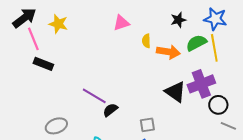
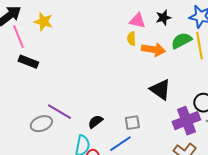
pink triangle: (121, 23) -> (137, 21), moved, turned 30
purple cross: (201, 84) -> (186, 121), moved
purple line: (94, 96) -> (59, 112), moved
black semicircle: (110, 110) -> (95, 122), moved

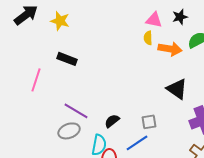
pink line: (18, 37) -> (36, 80), moved, turned 40
black rectangle: (28, 62) -> (67, 59), moved
gray ellipse: (41, 124) -> (69, 131), moved

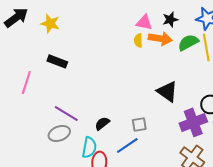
orange arrow: (170, 49) -> (160, 38), moved

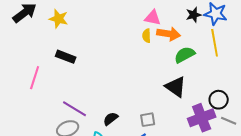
black star: (170, 19) -> (194, 15), moved
green semicircle: (188, 42) -> (185, 55), moved

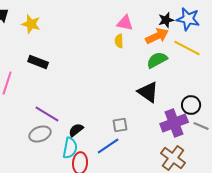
orange arrow: (169, 34) -> (157, 36), moved, turned -35
yellow line: (215, 43) -> (187, 48), turned -52
black semicircle: (111, 119) -> (76, 130), moved

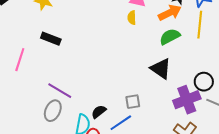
yellow line: (187, 48) -> (200, 25), turned 68
black semicircle: (76, 130) -> (99, 112), moved
gray ellipse: (40, 134) -> (53, 111), turned -45

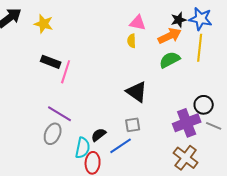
pink line: (20, 60) -> (66, 72), moved
black triangle: (161, 69) -> (137, 92), moved

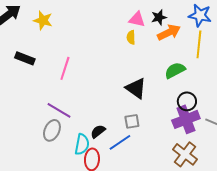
black star: (179, 20) -> (159, 17), moved
green semicircle: (170, 60) -> (175, 70), moved
black rectangle: (51, 62) -> (25, 58), moved
black circle: (204, 105) -> (187, 101), moved

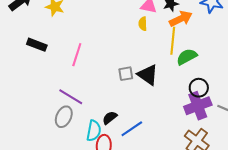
yellow line: (199, 44) -> (173, 41), moved
gray square: (132, 121) -> (126, 74), moved

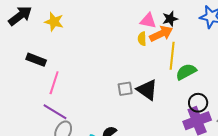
orange arrow: (181, 19) -> (161, 34), moved
pink line: (77, 55) -> (54, 83), moved
purple line: (71, 97) -> (55, 112), moved

